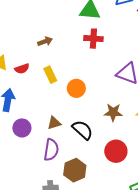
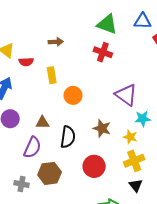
black semicircle: (83, 130) -> (68, 137), turned 40

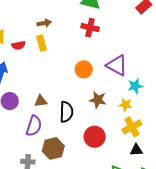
yellow rectangle: (52, 75) -> (42, 43), moved
orange circle: (73, 95) -> (84, 69), moved
black triangle: (136, 185) -> (136, 150), turned -48

